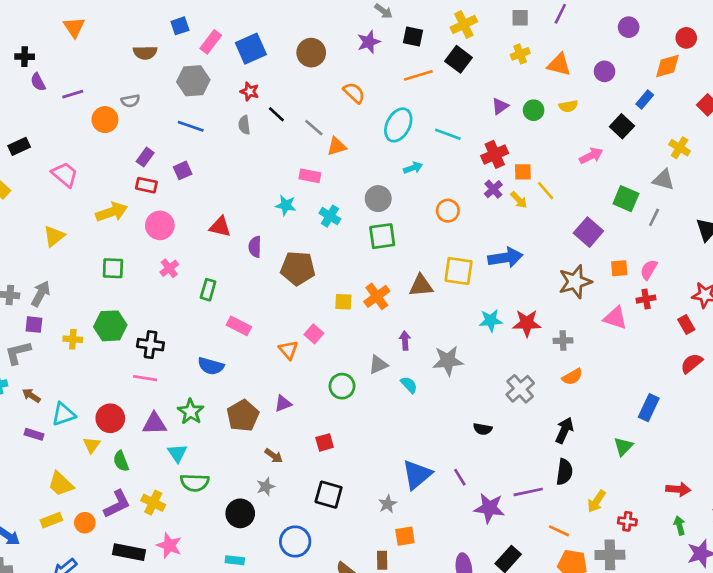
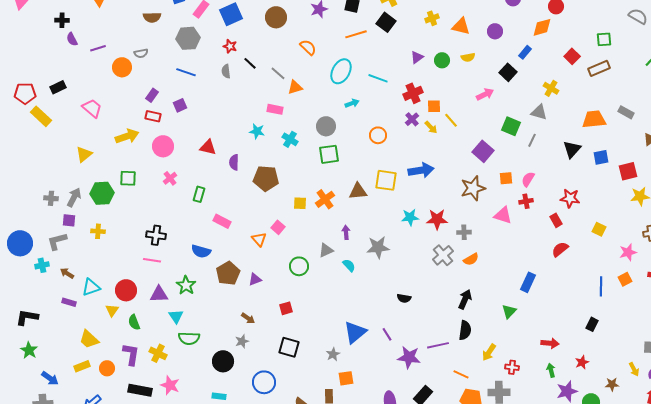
green hexagon: (110, 326) -> (102, 193), moved
gray cross: (520, 389) -> (443, 255), moved
brown pentagon: (243, 416) -> (228, 273), moved
purple L-shape: (117, 504) -> (131, 354), turned -55

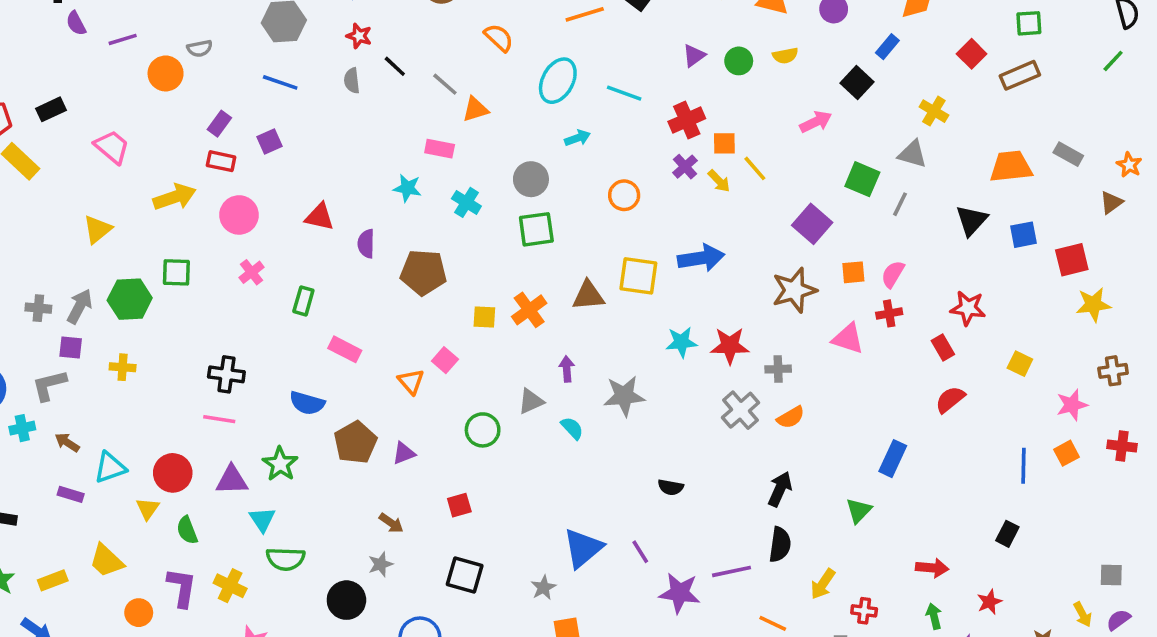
yellow rectangle: (82, 366) -> (53, 580), moved

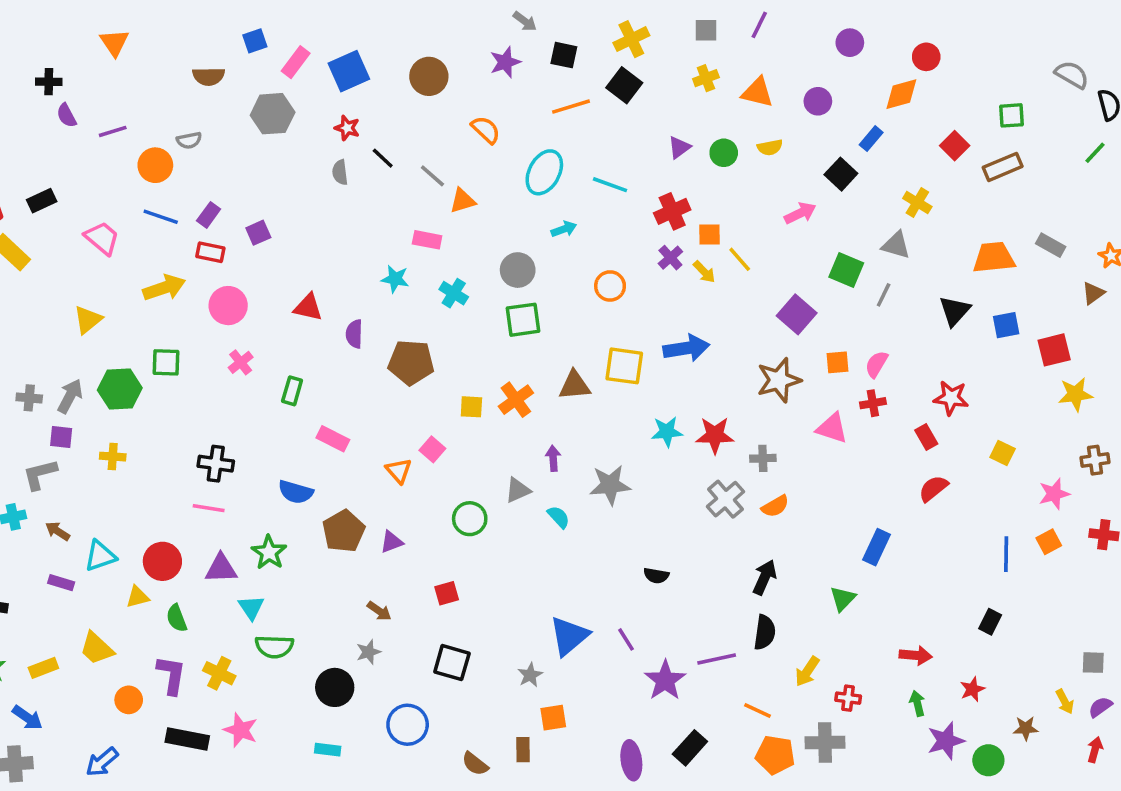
blue line: (280, 82) -> (161, 217), moved
yellow triangle: (148, 509) -> (138, 597), turned 40
purple star: (680, 593) -> (665, 680), turned 30

